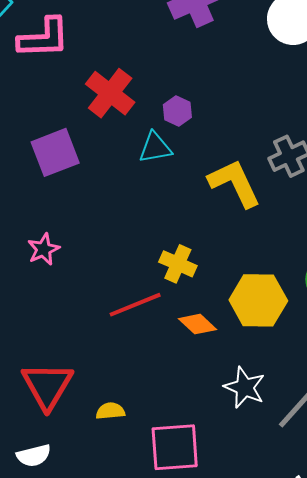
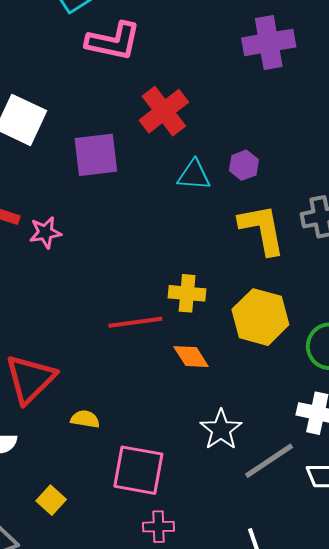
purple hexagon: (177, 111) -> (244, 165), moved
pink star: (44, 249) -> (45, 233), moved
yellow cross: (178, 264) -> (187, 293), turned -33
yellow hexagon: (258, 300) -> (260, 317), moved

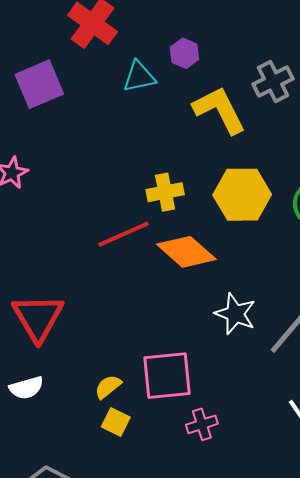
orange diamond: (191, 357) -> (186, 252), size x1.5
yellow semicircle: (85, 419) -> (108, 387), moved, turned -32
yellow square: (51, 500) -> (116, 422), moved

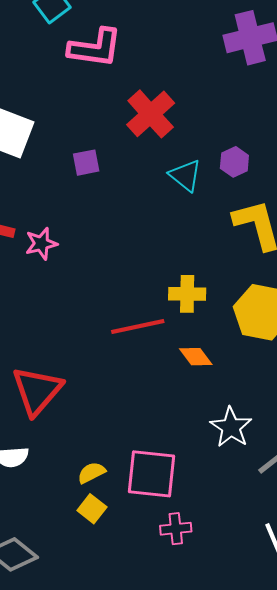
cyan triangle: (139, 77) -> (185, 175), turned 39
purple square: (39, 84) -> (86, 163), size x0.6
orange diamond: (186, 252) -> (196, 357), size x0.6

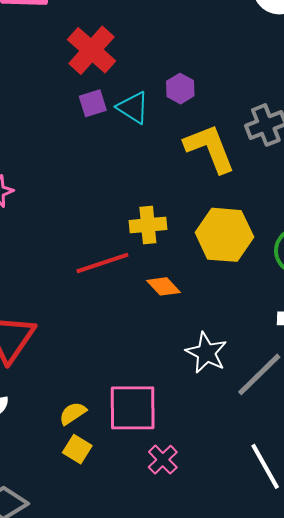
purple square: (86, 163) -> (93, 103), moved
pink cross: (176, 529) -> (163, 460), turned -32

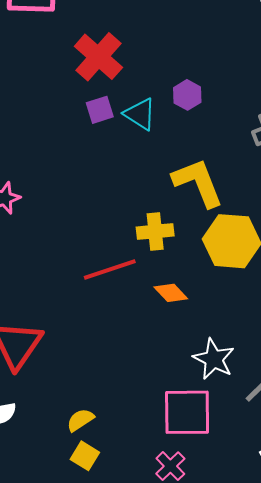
yellow L-shape: (210, 148) -> (198, 183), moved
pink square: (133, 408) -> (187, 412), moved

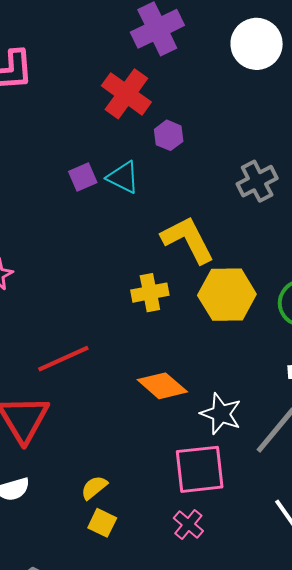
red cross: (98, 57) -> (126, 94), moved
purple hexagon: (187, 95) -> (169, 135), moved
red line: (110, 270) -> (63, 359), moved
orange diamond: (171, 293) -> (162, 386), moved, size x1.4

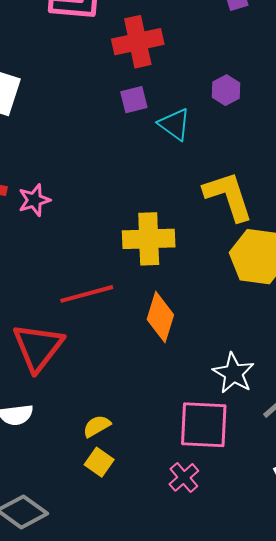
red cross: (126, 94) -> (138, 42), moved, turned 33
purple square: (83, 177) -> (134, 100), moved
yellow cross: (150, 293) -> (149, 239), moved, size x1.4
orange diamond: (162, 386) -> (160, 317), moved, turned 57

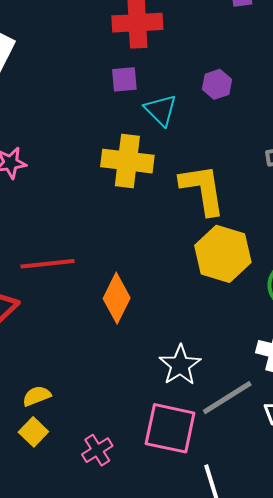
yellow cross: (149, 239) -> (127, 161), moved
pink square: (204, 425) -> (170, 428), moved
pink cross: (184, 477) -> (97, 450), moved

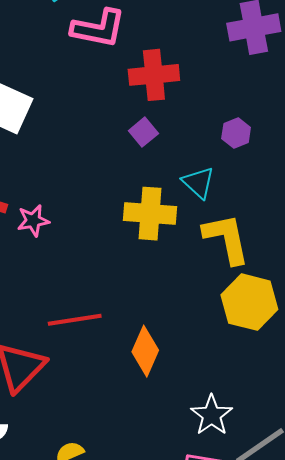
purple square: (124, 79) -> (143, 132), turned -32
cyan triangle: (161, 110) -> (198, 183), moved

